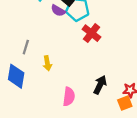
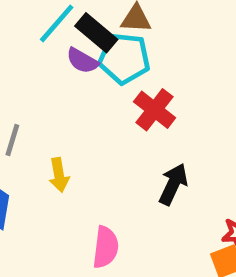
black arrow: (100, 85) -> (173, 184), moved

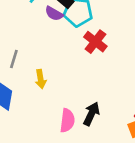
black arrow: (173, 184) -> (91, 114), moved

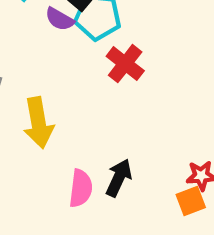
yellow arrow: (41, 79) -> (38, 123), size x1.6

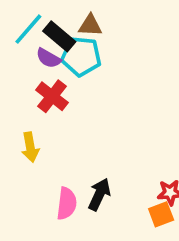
red cross: (125, 64) -> (52, 96), moved
yellow arrow: (38, 123) -> (30, 147), size x0.7

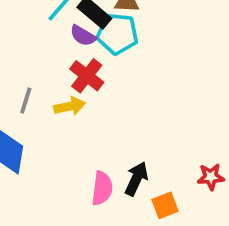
yellow arrow: (30, 147) -> (70, 106), moved, turned -92
orange square: (161, 214) -> (165, 205), moved

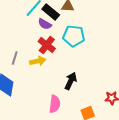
cyan pentagon: (117, 34) -> (74, 36), moved
black arrow: (136, 179) -> (71, 81), moved

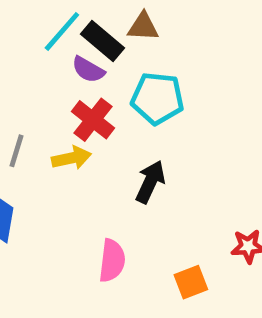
black arrow: (71, 81) -> (150, 182), moved

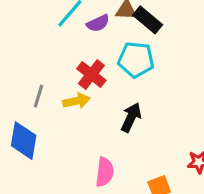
black rectangle: (103, 41) -> (148, 20), moved
purple semicircle: (88, 70) -> (98, 23), moved, turned -55

